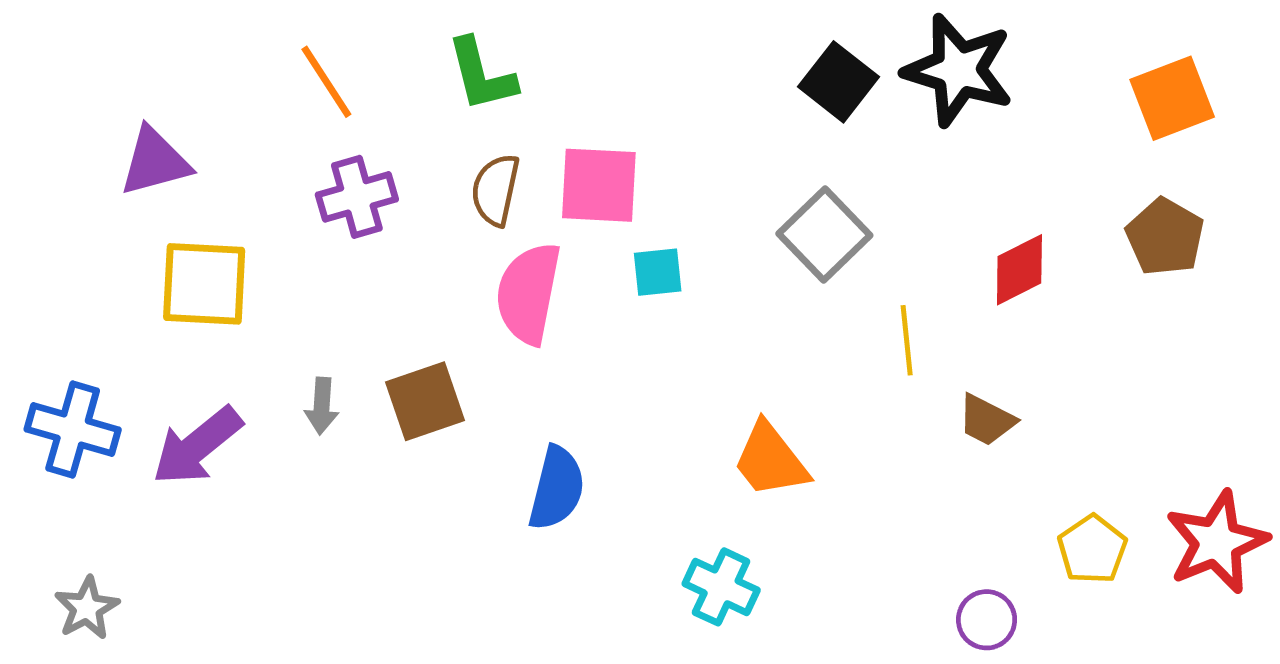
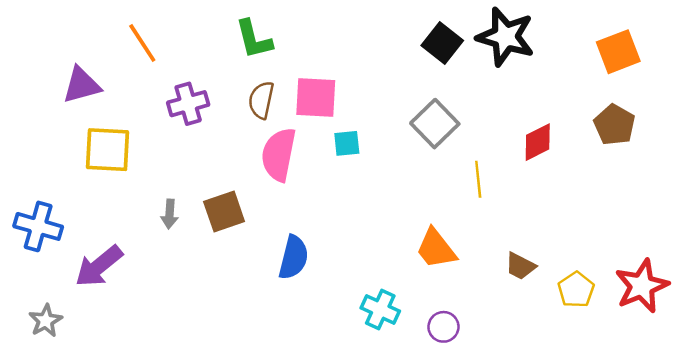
orange line: (326, 82) -> (142, 43), moved
brown trapezoid: (987, 420) -> (520, 266), moved
purple arrow: (197, 446) -> (99, 266), moved
orange trapezoid: (770, 460) -> (436, 249), moved
purple circle: (987, 620) -> (443, 327), moved

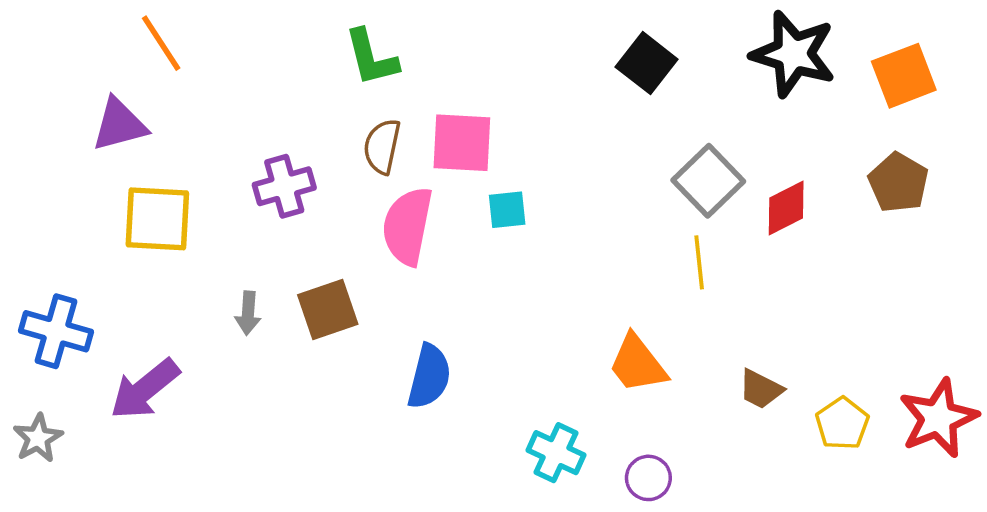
black star: (505, 37) -> (793, 54), moved
orange line: (142, 43) -> (161, 43), moved
purple cross: (188, 104) -> (284, 186), moved
gray square: (435, 124) -> (708, 181), moved
gray star: (46, 321) -> (38, 438), moved

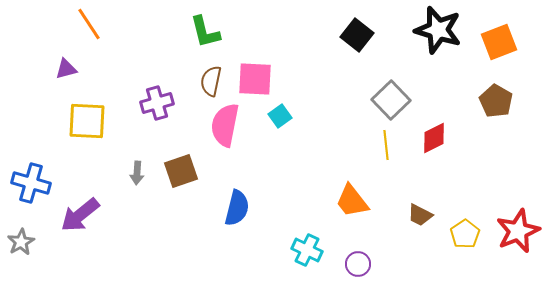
purple triangle: (119, 125) -> (66, 69), size x0.7
red diamond: (786, 208) -> (434, 138), moved
cyan square: (507, 210) -> (280, 116), turned -30

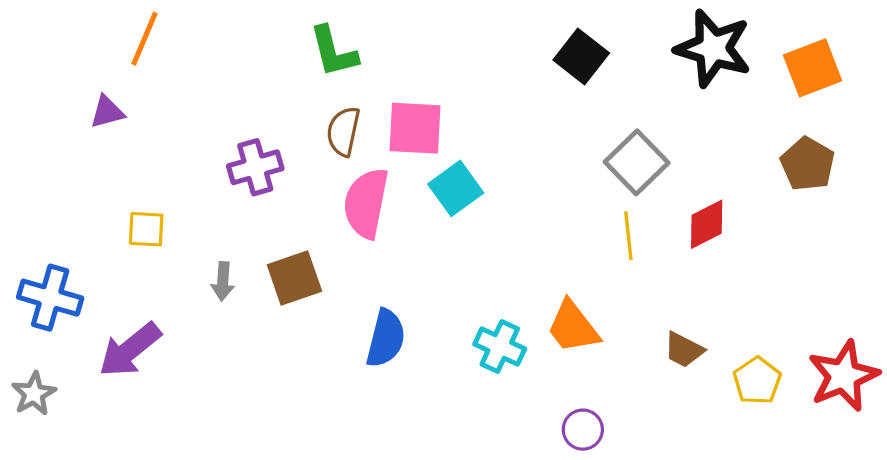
orange line: (89, 24) -> (145, 39), turned 56
cyan square: (280, 116) -> (456, 188), size x1.4
yellow square: (87, 121) -> (146, 229), moved, size x0.6
cyan cross: (307, 250) -> (500, 346), moved

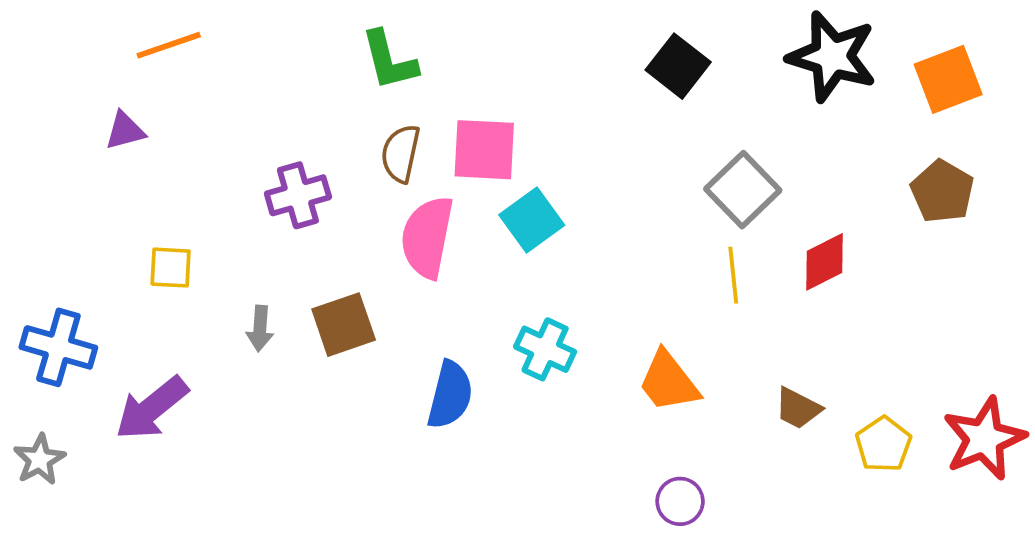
orange line: (145, 39) -> (169, 45), turned 48
cyan cross: (500, 346) -> (545, 349), moved

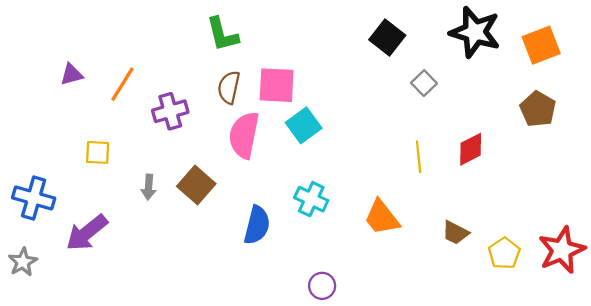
orange line: (169, 45) -> (123, 84), moved, turned -39
gray square: (743, 190) -> (424, 83), moved, size x0.6
brown square: (344, 325) -> (196, 185), turned -30
purple circle: (680, 501) -> (322, 286), moved

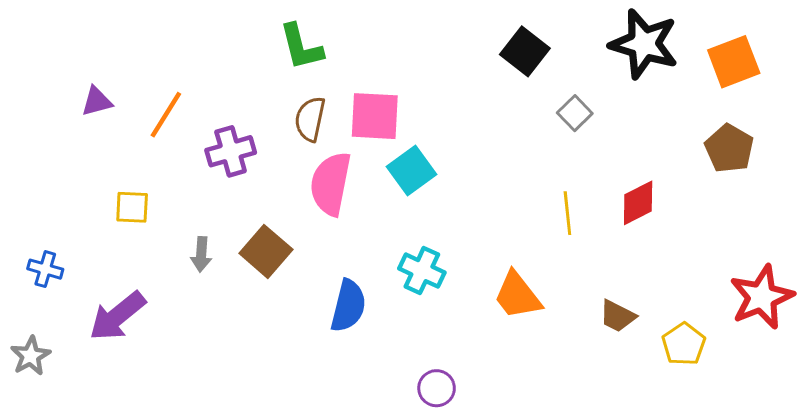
blue cross: (34, 198) -> (45, 269), size x0.6
red star: (562, 250) -> (762, 297), moved

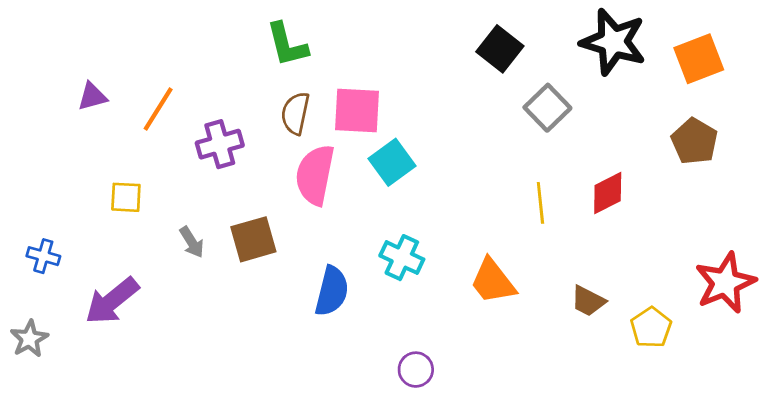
gray square: (575, 113) -> (547, 108), size x1.4
brown square: (266, 251) -> (253, 239), turned 33
gray arrow: (201, 254) -> (192, 242), turned -36

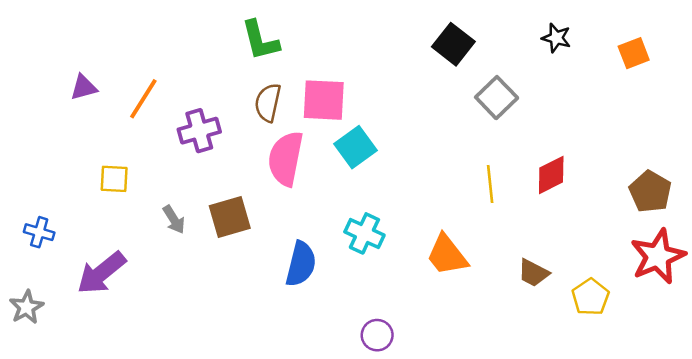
black star: (613, 42) -> (556, 38), size x0.5
orange square: (699, 59) -> (634, 53), size x0.7
brown pentagon: (694, 141) -> (650, 192), moved

